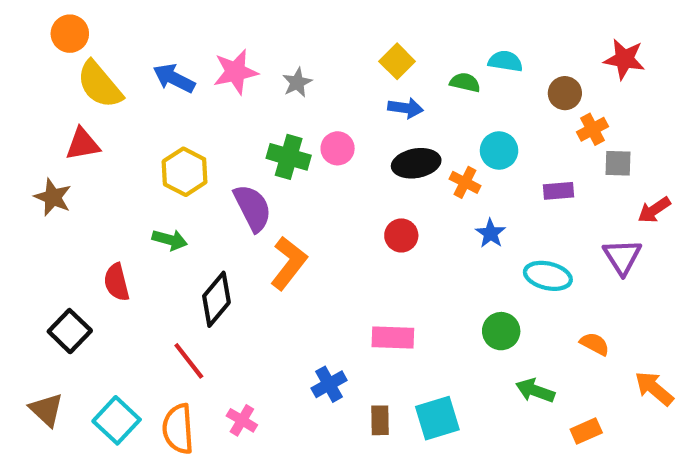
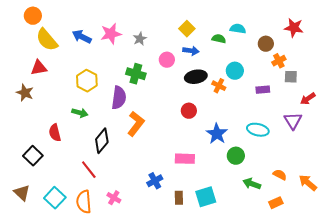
pink circle: (338, 148) -> (167, 60), moved
purple semicircle: (253, 208) -> (119, 98), turned 35
blue star: (491, 233) -> (217, 134), moved, size x1.5
orange semicircle: (595, 344) -> (280, 175), moved

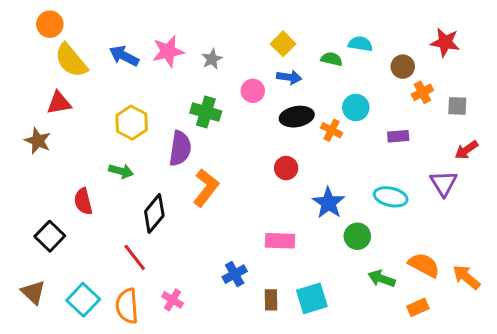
gray square: (291, 77) -> (457, 106), moved
orange semicircle: (280, 175) -> (424, 265), size x1.5

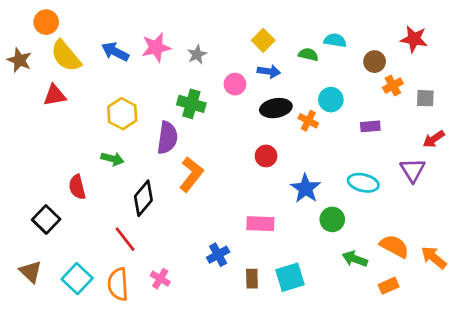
brown star: (38, 141) -> (19, 60), moved

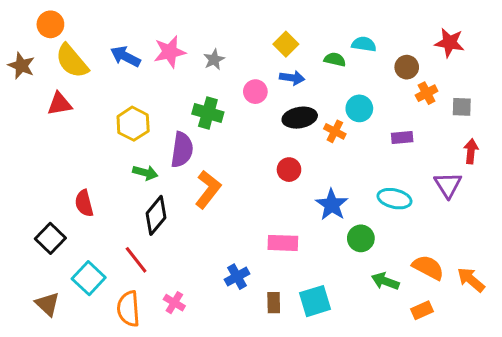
red arrow: (434, 139) -> (471, 151), turned 130
green arrow: (112, 159) -> (145, 173), moved
brown triangle: (31, 272) -> (47, 304), moved
cyan square: (77, 279) -> (89, 278), moved

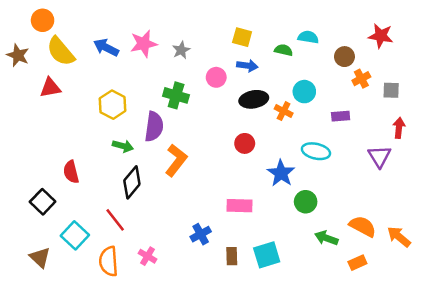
yellow square: (286, 44) -> (242, 37), turned -30
cyan ellipse: (394, 199) -> (316, 151), moved

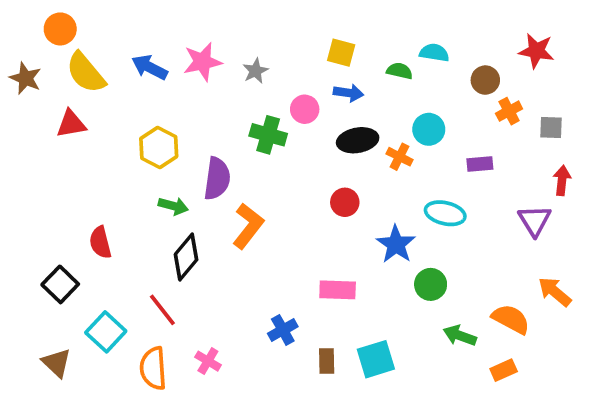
green cross: (176, 95) -> (268, 135), moved
orange arrow: (399, 237) -> (555, 292), moved

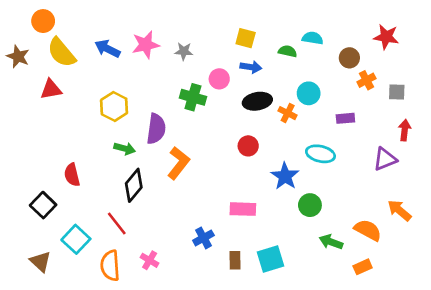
gray star: (255, 71) -> (184, 51), turned 30
purple triangle: (535, 221) -> (385, 159), turned 40

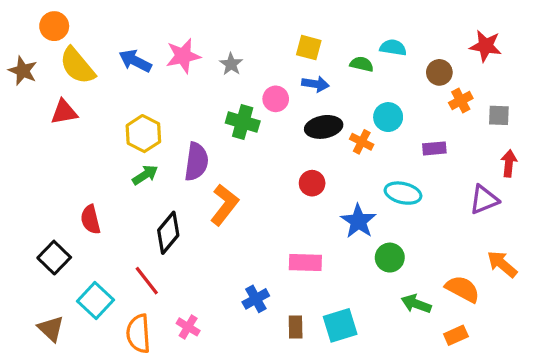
gray star: (184, 51) -> (231, 64), turned 30
green arrow: (125, 149) -> (145, 175), moved, turned -48

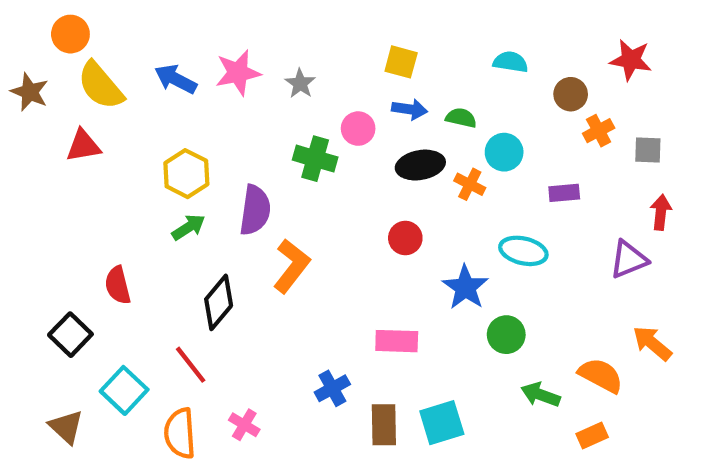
green semicircle: (362, 64) -> (461, 118), moved
brown rectangle: (296, 327) -> (384, 425), size x1.4

